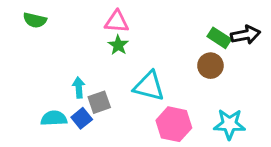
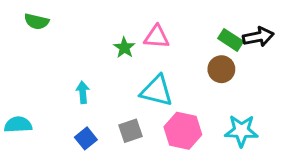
pink triangle: (117, 22) -> (157, 37), moved
gray square: (99, 102) -> (131, 131), moved
cyan semicircle: (54, 118) -> (18, 125), moved
blue square: (82, 118) -> (86, 138), moved

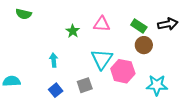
green rectangle: (231, 40) -> (139, 26), moved
green star: (124, 48) -> (73, 31), moved
cyan triangle: (157, 91) -> (102, 59), turned 50
pink hexagon: (183, 131) -> (123, 71), moved

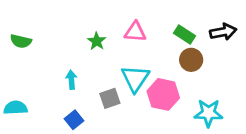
green semicircle: (24, 14) -> (21, 41), moved
gray square: (85, 85) -> (110, 98), moved

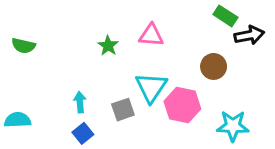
green rectangle: (184, 35) -> (225, 16), moved
cyan arrow: (71, 80) -> (80, 102), moved

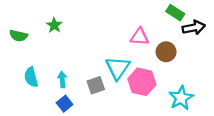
pink triangle: (151, 35) -> (140, 37), moved
green star: (108, 46) -> (54, 25), moved
cyan semicircle: (18, 120) -> (31, 77), moved, turned -102
cyan star: (233, 126) -> (181, 98), turned -30

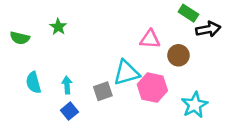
cyan triangle: (118, 68) -> (126, 73), turned 40

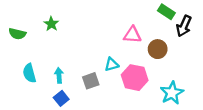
black arrow: (208, 29) -> (184, 26), turned 125
cyan triangle: (126, 73) -> (112, 64), size x0.6

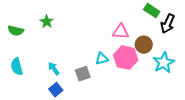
cyan semicircle: (29, 73) -> (17, 67), moved
cyan arrow: (59, 75) -> (54, 69), turned -32
pink hexagon: (135, 78) -> (126, 58), moved
cyan star: (172, 93) -> (164, 63), moved

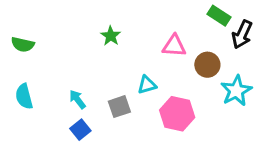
green star: (47, 22) -> (111, 36), moved
pink hexagon: (126, 58) -> (177, 114), moved

